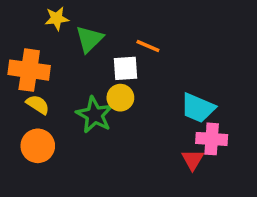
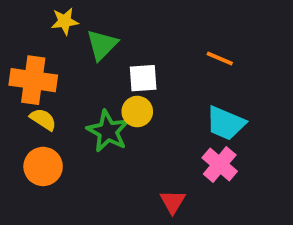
orange line: (148, 46) -> (220, 59), moved
pink cross: (212, 139) -> (220, 164), moved, turned 36
red triangle: (193, 160) -> (173, 202), moved

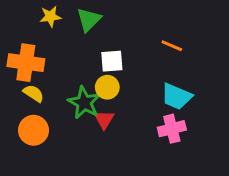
green triangle: (102, 45) -> (89, 20), moved
pink cross: (220, 164) -> (172, 129), turned 36
red triangle: (173, 202) -> (104, 119), moved

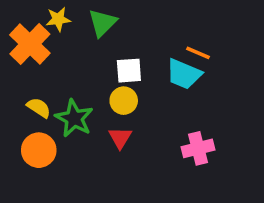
orange cross: (26, 63) -> (30, 44), moved, turned 36
cyan trapezoid: (176, 96) -> (184, 74), moved
green star: (84, 103) -> (74, 118), moved

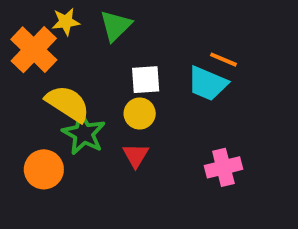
yellow semicircle: (39, 108) -> (68, 104), moved, size x1.6

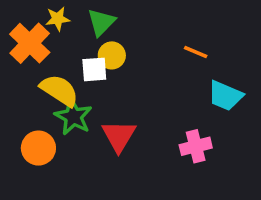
white square: (146, 80) -> (94, 69), moved
cyan trapezoid: (207, 84) -> (225, 96), moved
yellow circle: (140, 114) -> (112, 55), moved
red triangle: (136, 155) -> (119, 136), size x1.5

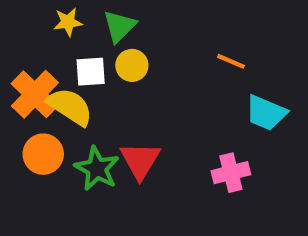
orange cross: (30, 43) -> (35, 94), moved
white square: (94, 69) -> (91, 72), moved
green star: (73, 117) -> (97, 169), moved
orange circle: (38, 148) -> (43, 154), moved

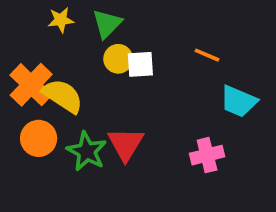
white square: (91, 72) -> (140, 64), moved

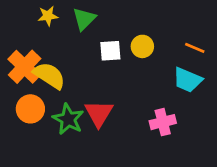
orange line: (207, 55) -> (195, 48), moved
yellow circle: (118, 59) -> (142, 46), moved

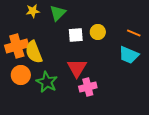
orange cross: (25, 67) -> (17, 46), turned 30
yellow semicircle: (49, 76) -> (34, 52), turned -145
red triangle: (99, 113) -> (77, 68), moved
pink cross: (163, 122) -> (88, 87), moved

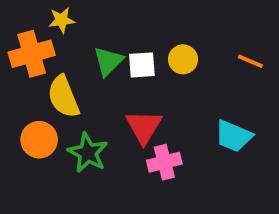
green triangle: (58, 13) -> (108, 61), moved
orange cross: (17, 46) -> (32, 54), moved
cyan trapezoid: (129, 55) -> (233, 136), moved

